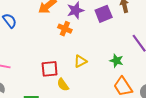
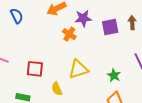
yellow triangle: (80, 61) -> (78, 69), size x1.5
red square: (50, 69) -> (35, 69), moved

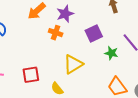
purple square: (110, 27) -> (94, 33), moved
green star: (114, 75) -> (111, 53), moved

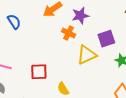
yellow triangle: (73, 64) -> (87, 55), moved

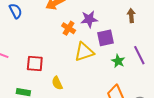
purple star: (80, 16) -> (89, 19), moved

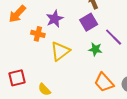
purple square: (106, 38) -> (89, 22), moved

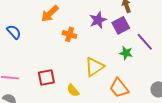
purple star: (55, 19) -> (98, 20), moved
yellow triangle: (60, 51) -> (94, 67), moved
orange trapezoid: (104, 82) -> (119, 88), moved

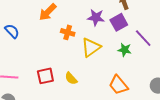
purple star: (98, 20) -> (96, 17), turned 30
yellow triangle: (94, 67) -> (91, 47), moved
yellow semicircle: (73, 90) -> (71, 78), moved

